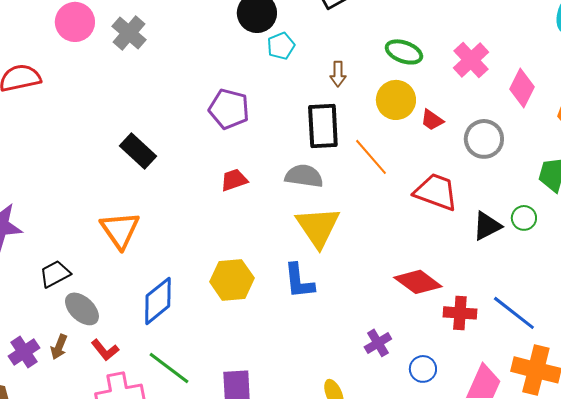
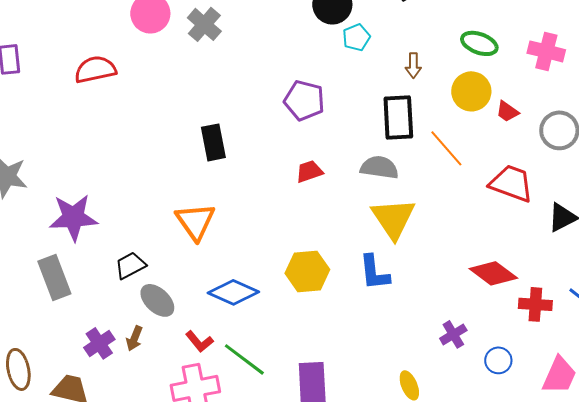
pink cross: (471, 60) -> (546, 51), turned -33
black rectangle: (138, 151) -> (213, 142), turned 36
blue diamond: (158, 301) -> (233, 292), turned 63
red L-shape: (105, 350) -> (199, 341), moved

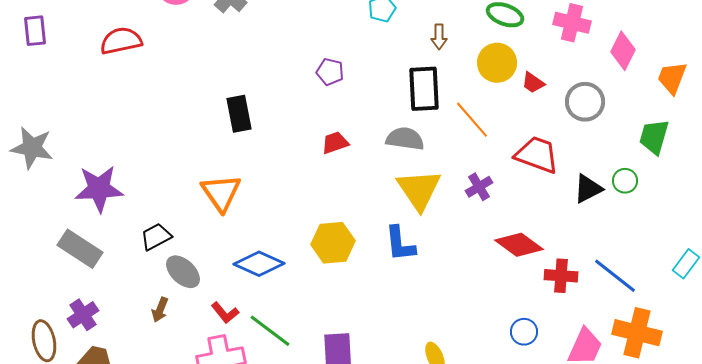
purple pentagon: (304, 100) -> (330, 72), size x0.7
gray rectangle: (54, 277) -> (80, 249), turned -36
purple cross: (453, 334) -> (479, 187), moved
purple cross: (99, 343) -> (83, 315), moved

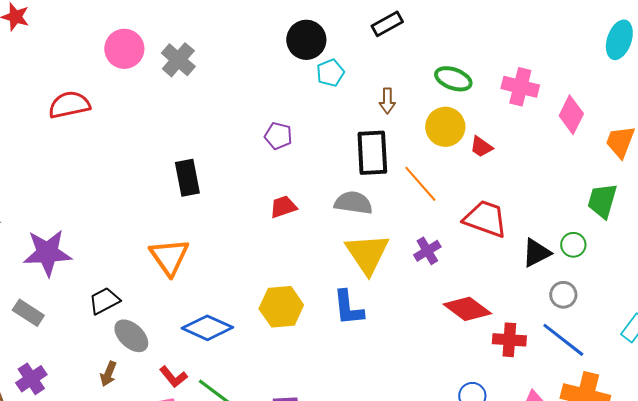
gray circle: (585, 102) -> (563, 295), moved, size x0.7
gray rectangle: (80, 249) -> (28, 313), size x0.7

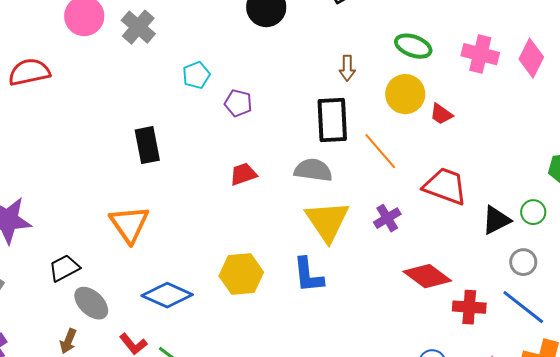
cyan pentagon: (330, 73) -> (196, 75), moved
pink diamond: (571, 115) -> (531, 58), moved

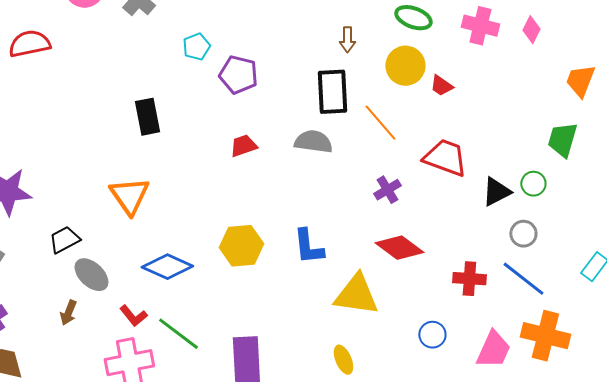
pink diamond: (531, 58) -> (531, 30), size x0.7
purple pentagon: (238, 103) -> (238, 75), size x1.4
yellow triangle: (327, 221) -> (356, 295), moved, turned -48
red diamond: (427, 276) -> (399, 248), moved

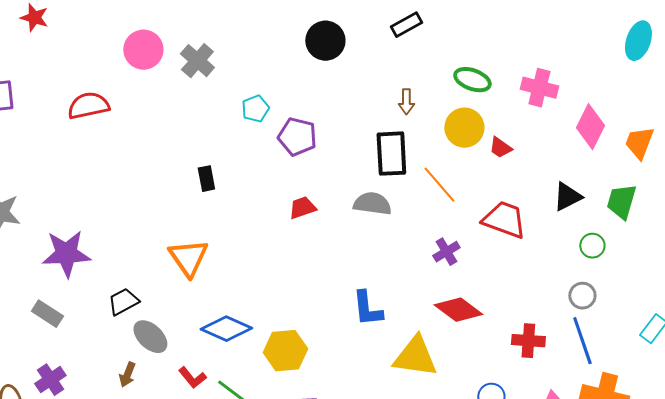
pink diamond: (531, 30) -> (590, 127), moved, size x1.6
black rectangle: (147, 117) -> (206, 179), size x0.7
black triangle: (496, 192) -> (567, 197), moved
yellow hexagon: (241, 246) -> (285, 351), moved
blue line: (523, 279) -> (582, 341), turned 33

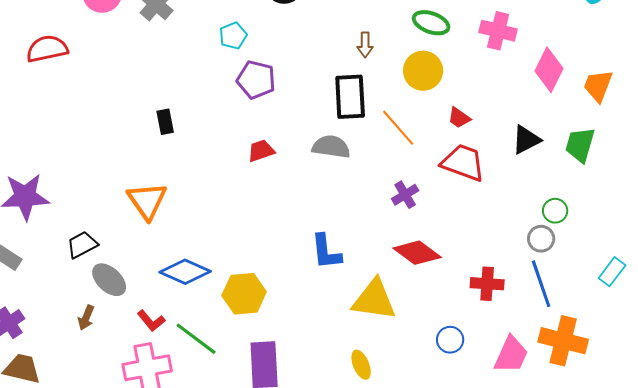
cyan pentagon: (255, 109) -> (233, 36), moved
red trapezoid: (500, 148) -> (459, 118), moved
green circle: (592, 246) -> (555, 211), moved

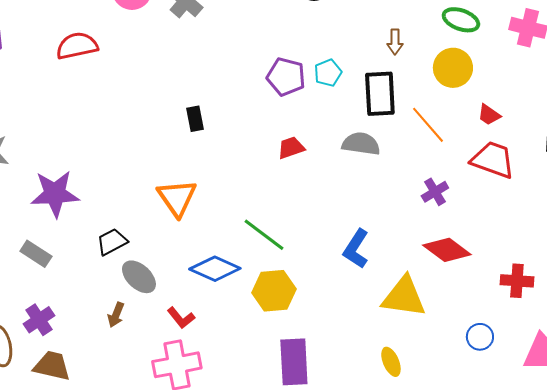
cyan pentagon: (233, 36) -> (328, 73), moved
blue L-shape: (326, 252) -> (356, 249), turned 39
green line: (196, 339) -> (264, 235), moved

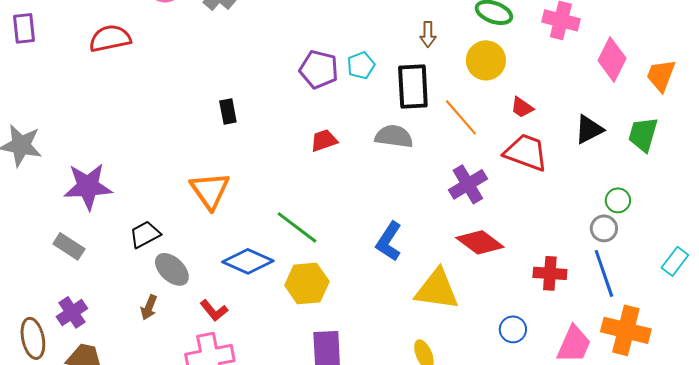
purple cross: (435, 192) -> (468, 184), size x1.4

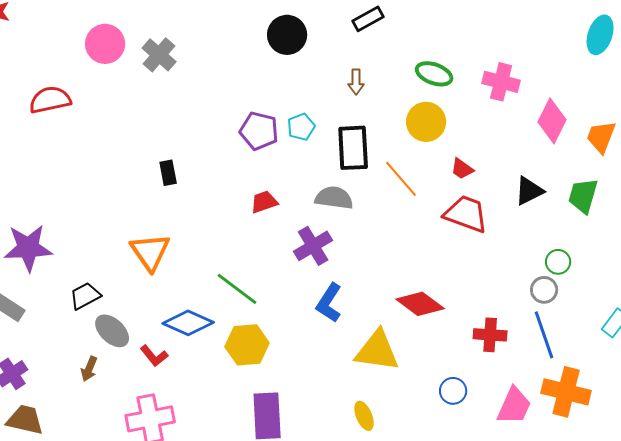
brown arrow: (428, 34) -> (356, 82), moved
purple cross: (468, 184) -> (313, 246), moved
red L-shape: (214, 310) -> (154, 356), moved

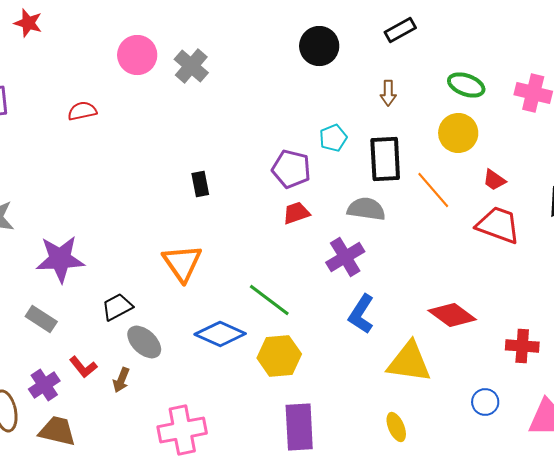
red semicircle: (50, 100) -> (82, 111), size x0.7
purple pentagon: (259, 131) -> (291, 169), moved
red L-shape: (154, 356) -> (83, 367), moved

